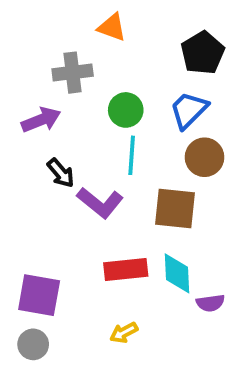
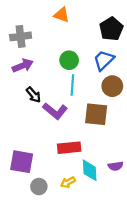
gray cross: (73, 73) -> (21, 36), moved
cyan diamond: (177, 273) -> (90, 170), moved
gray circle: (33, 344) -> (39, 187), moved

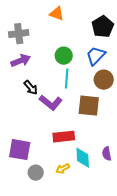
purple semicircle: (116, 166) -> (107, 154), turned 88

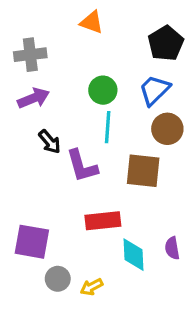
purple L-shape: (51, 103) -> (82, 166), turned 35
yellow arrow: (63, 169) -> (92, 287), moved

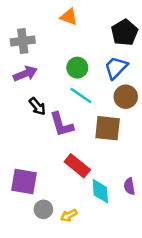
cyan line: (108, 127) -> (81, 95), turned -60
red rectangle: (103, 221) -> (77, 166), turned 45

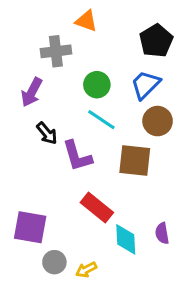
gray cross: (23, 41) -> (56, 51), moved
purple arrow: (25, 74) -> (32, 92), turned 140

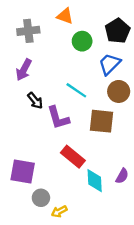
gray cross: (56, 51) -> (28, 31), moved
green circle: (97, 85) -> (82, 41), moved
purple semicircle: (162, 233) -> (122, 176), turned -140
yellow arrow: (86, 270) -> (59, 211), moved

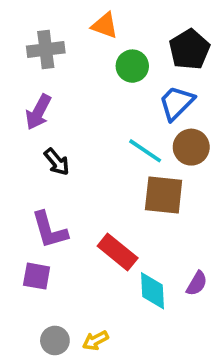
cyan line: (76, 90) -> (145, 151), moved
purple L-shape: (58, 118) -> (49, 230), moved
purple square: (23, 171) -> (37, 276), size x0.7
gray circle: (41, 198) -> (55, 340), moved

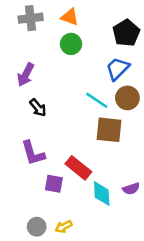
gray cross: (46, 49) -> (31, 18), moved
green circle: (132, 66) -> (71, 44), moved
purple square: (37, 276) -> (54, 184), moved
purple semicircle: (197, 283) -> (131, 189), turned 42

